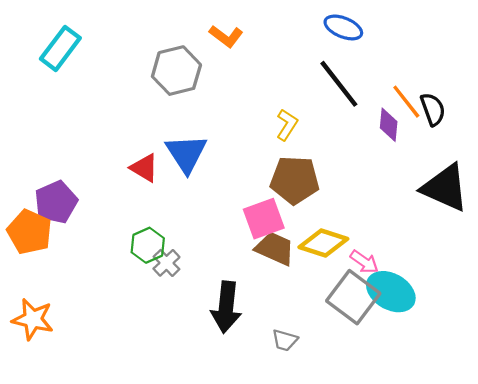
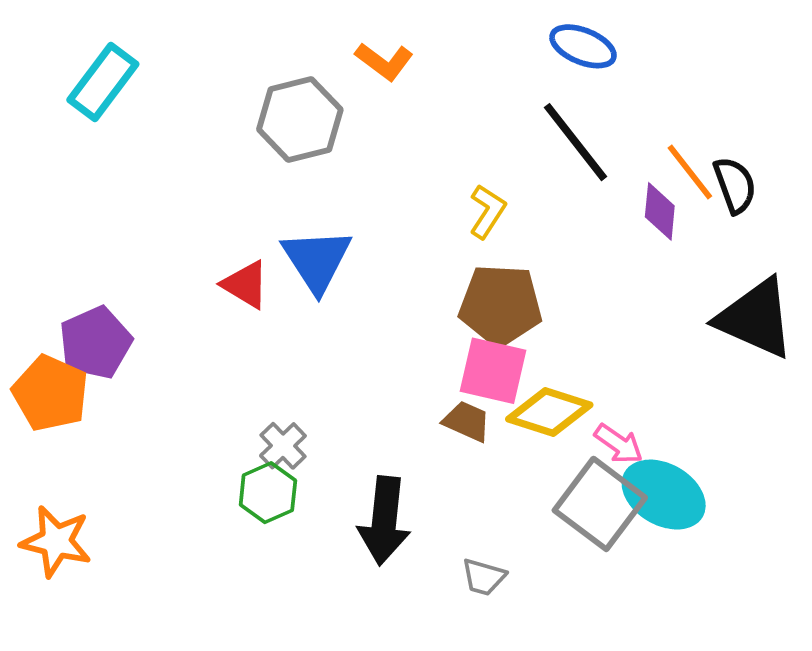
pink square: (264, 219) -> (493, 371), moved, turned 33
green hexagon: (148, 245) -> (268, 493), moved
brown trapezoid: (275, 249) -> (467, 421), size x0.7

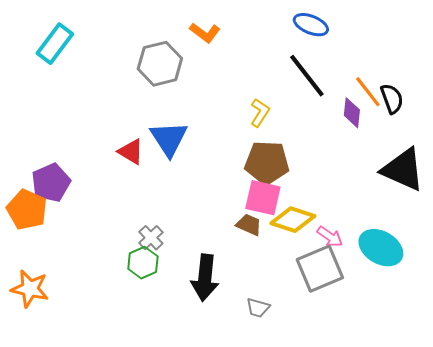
cyan ellipse: (664, 495) -> (381, 248), moved
gray square: (600, 504) -> (320, 269), turned 30

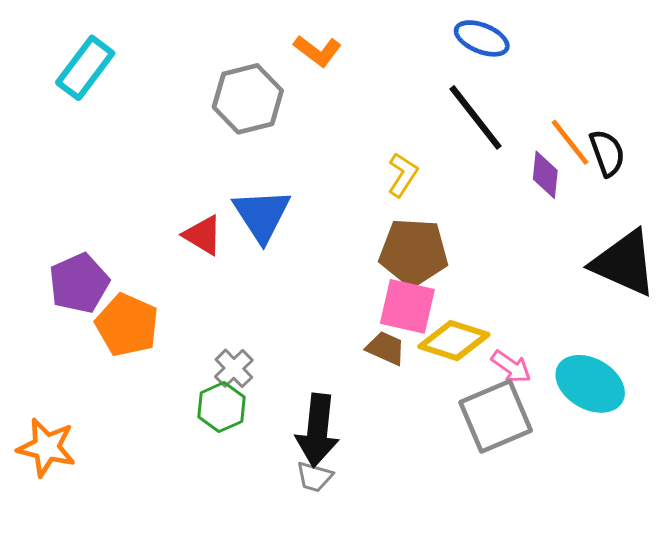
orange pentagon: (27, 210) -> (127, 325), moved
gray trapezoid: (258, 308) -> (314, 477), moved

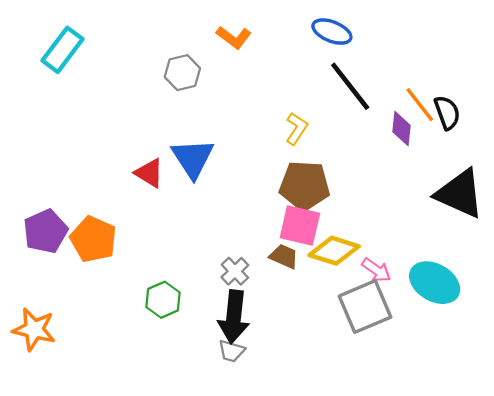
blue ellipse: (482, 38) -> (332, 32), moved
gray hexagon: (248, 99) -> (182, 73), size x0.7
purple pentagon: (79, 283) -> (45, 231), moved
gray cross: (234, 368) -> (235, 271), moved

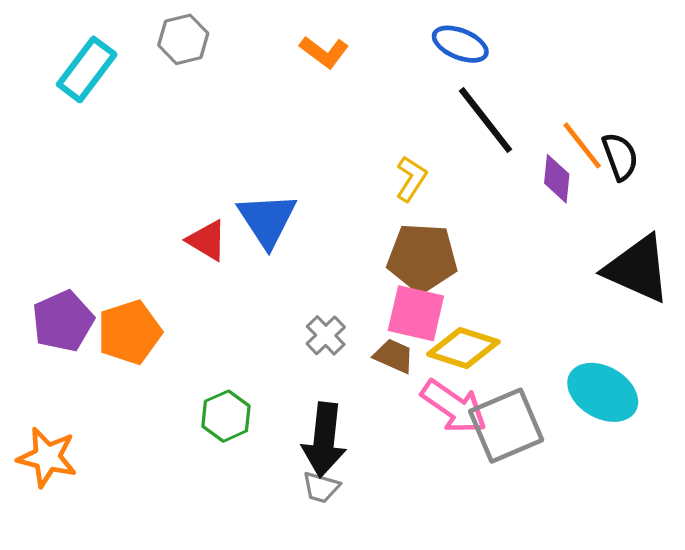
gray hexagon: (182, 73) -> (183, 39), moved
orange pentagon: (93, 239) -> (129, 332), turned 30
pink arrow: (376, 270) -> (454, 407), moved, size x1.6
gray cross: (235, 271) -> (326, 335), moved

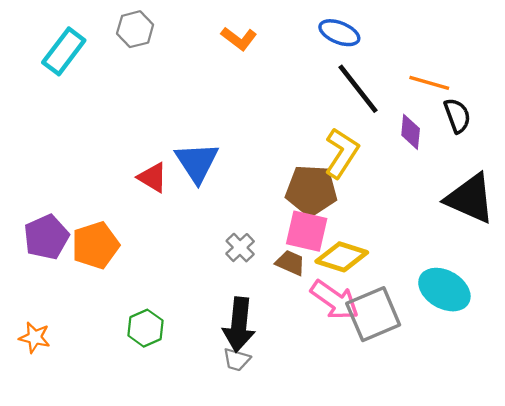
orange line: (582, 145) -> (429, 83), moved, turned -36
yellow L-shape: (411, 179) -> (342, 153), moved, size x1.5
green hexagon: (226, 416) -> (146, 328), moved
orange star: (47, 457) -> (35, 337), size x0.7

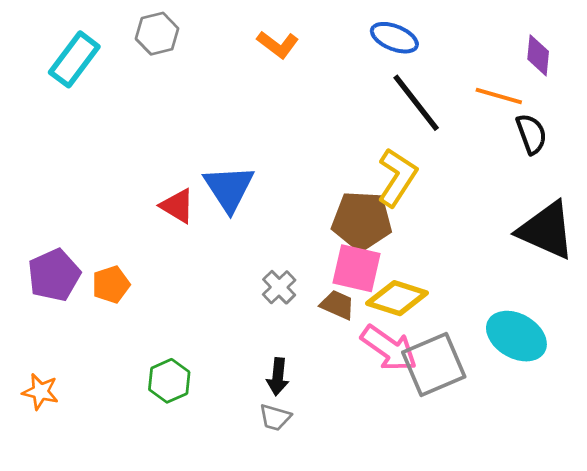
purple diamond: (411, 132) -> (538, 55), moved
orange pentagon: (95, 245) -> (111, 285), size x0.7
black arrow: (239, 325) -> (278, 377), size x0.6

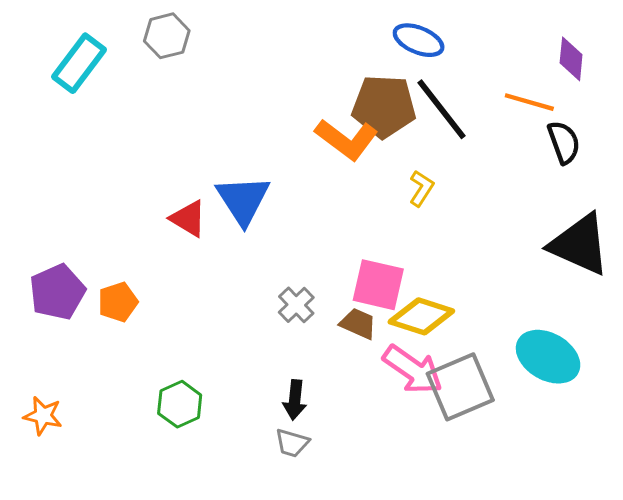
orange L-shape: (278, 44) -> (347, 139), moved, size x1.4
yellow L-shape: (397, 177) -> (421, 188), size x0.6
brown pentagon: (362, 221) -> (384, 106), moved

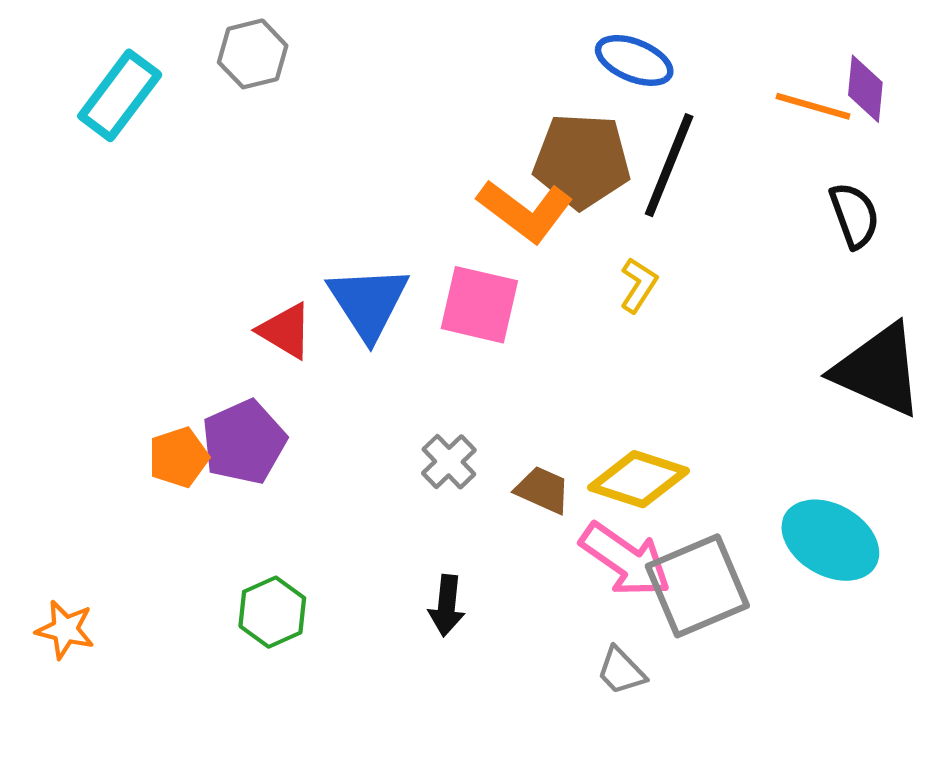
orange line: (529, 102) -> (813, 106), moved
black line: (442, 109) -> (669, 165), turned 60
pink square: (378, 285) -> (479, 305), moved
purple pentagon: (57, 292) -> (244, 442), moved
gray trapezoid: (292, 443) -> (621, 671), moved, turned 30

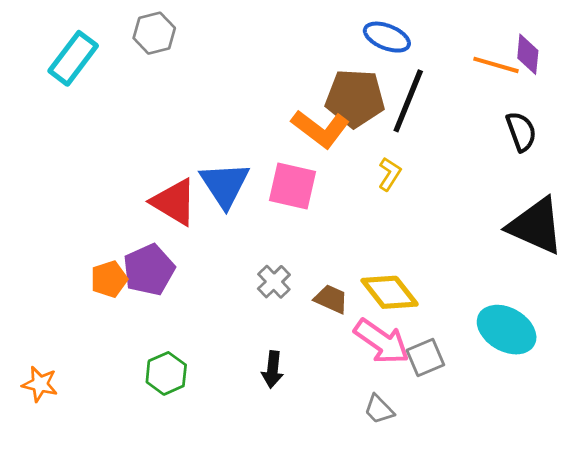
red triangle: (285, 331) -> (174, 202), size x1.4
yellow diamond: (639, 479) -> (390, 292), turned 34
gray square: (697, 586) -> (425, 357), size x0.6

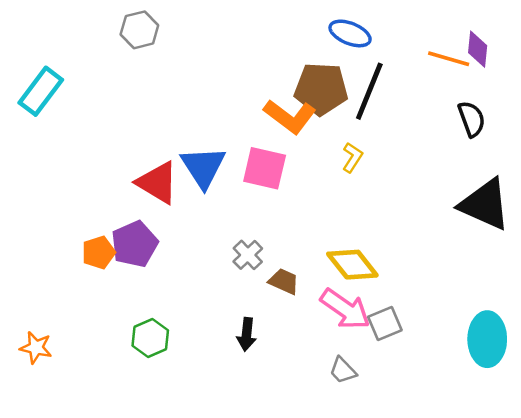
cyan rectangle: (73, 58) -> (41, 91), moved
brown trapezoid: (331, 299) -> (284, 281), moved
cyan ellipse: (507, 330) -> (487, 339), moved, turned 60

